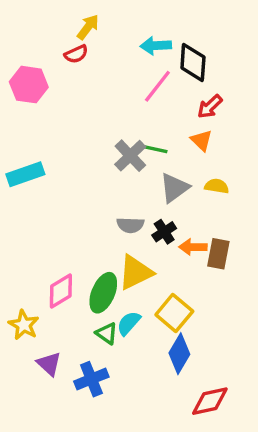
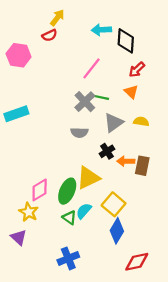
pink line: (157, 86) -> (91, 68), moved
gray semicircle: (130, 225) -> (79, 133), moved
yellow star: (24, 325) -> (29, 212), moved
purple triangle: (49, 364) -> (19, 237), moved
blue cross: (91, 379) -> (68, 258), moved

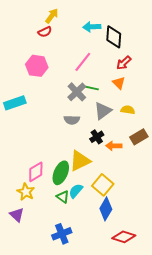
pink hexagon: (19, 55) -> (37, 66), moved
brown rectangle: (142, 166) -> (139, 137), moved, turned 48
red diamond: (137, 262) -> (124, 237), turned 30

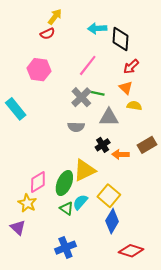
cyan rectangle: (15, 103) -> (16, 109), turned 70
yellow semicircle: (128, 110) -> (134, 106), moved
gray triangle: (103, 111) -> (109, 117), turned 36

